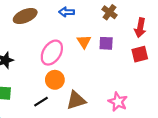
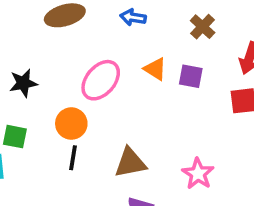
orange triangle: (84, 42) -> (155, 69), turned -32
orange circle: (55, 80) -> (71, 124), moved
black line: (41, 102) -> (73, 158), turned -56

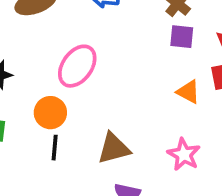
orange triangle: (155, 69) -> (188, 92), moved
purple square: (191, 76) -> (182, 37), moved

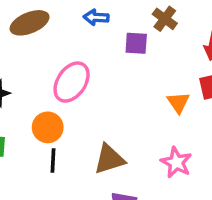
purple square: (182, 37) -> (136, 43), moved
orange triangle: (188, 92) -> (178, 102), turned 30

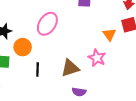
orange circle: (48, 127) -> (23, 47), moved
pink star: (176, 162) -> (97, 58), moved

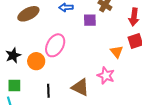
orange circle: (23, 47) -> (36, 61), moved
brown triangle: (70, 68) -> (80, 87), turned 48

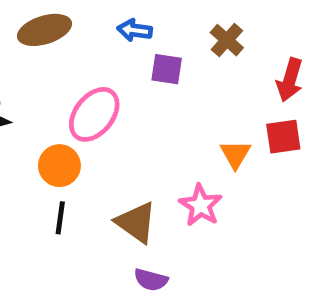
purple square: (90, 20) -> (167, 69), moved
orange circle: (36, 61) -> (59, 166), moved

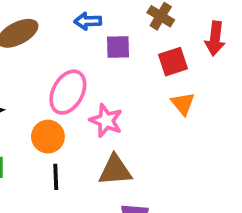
red square: (283, 137) -> (173, 62), moved
pink star: (201, 205) -> (106, 121), moved
brown triangle: (136, 222) -> (115, 170), turned -30

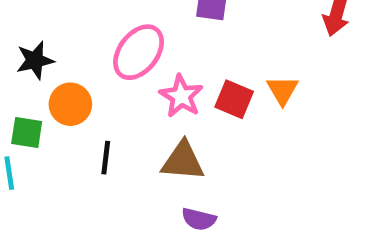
red square: (173, 62) -> (234, 99), moved, turned 32
orange circle: (48, 137) -> (70, 104), moved

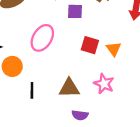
pink star: (181, 96) -> (104, 84), moved
red square: (234, 99) -> (90, 45), moved

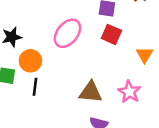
red square: (90, 45) -> (111, 34), moved
black line: (32, 90) -> (35, 87), moved

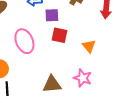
pink ellipse: (67, 33) -> (24, 41), turned -50

